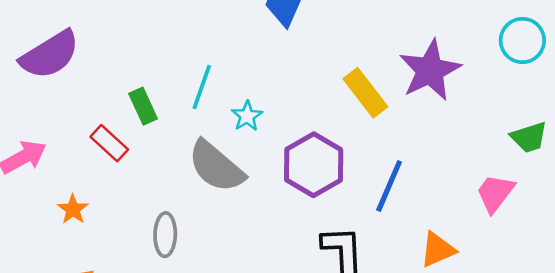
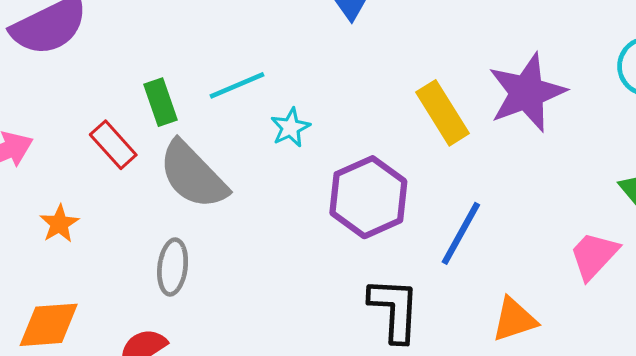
cyan line: (202, 87) -> (237, 85), turned 42
gray semicircle: (216, 166) -> (193, 175), moved

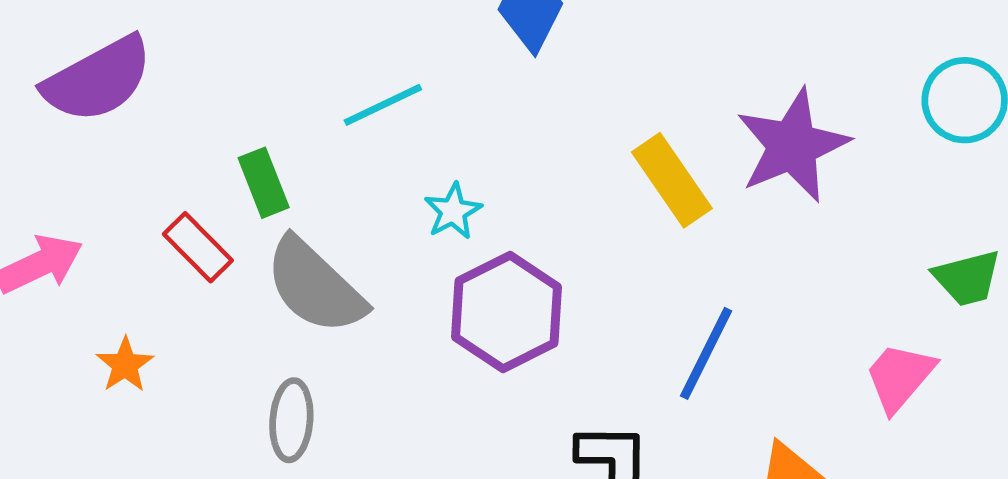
cyan line: (237, 85) -> (383, 105), moved
purple hexagon: (368, 197) -> (507, 312), moved

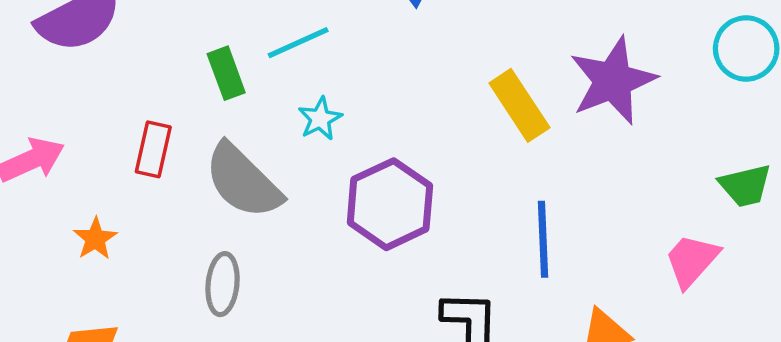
green rectangle: (264, 183) -> (226, 73), moved
cyan star: (453, 211) -> (320, 119), moved
red rectangle: (198, 247) -> (153, 149), turned 56
blue line: (706, 353) -> (543, 239), turned -30

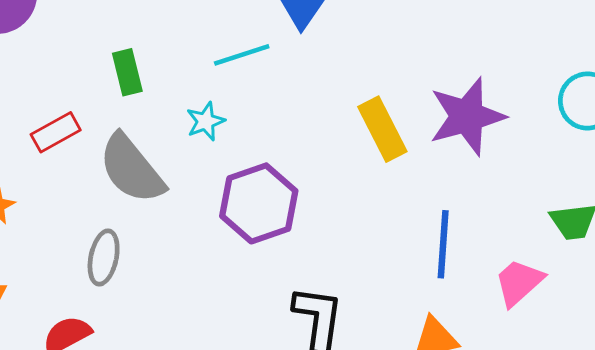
cyan line: (298, 43) -> (242, 55), moved
red rectangle: (153, 149) -> (56, 132), turned 42
blue line: (543, 239) -> (443, 244), moved

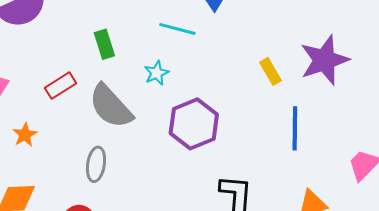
cyan line: (242, 55) -> (177, 29), turned 36
yellow rectangle: (382, 129) -> (271, 71), size x0.7
blue line: (443, 244) -> (295, 128), moved

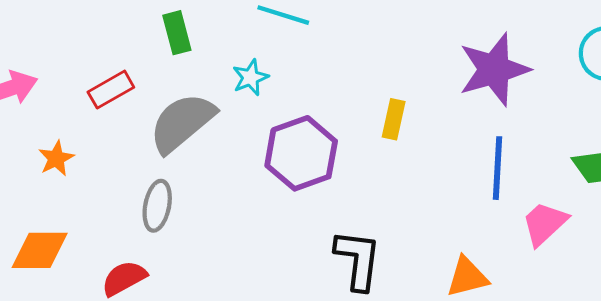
yellow rectangle: (271, 71) -> (394, 119), moved, turned 40
gray semicircle: (111, 106) -> (182, 123), turned 90
blue line: (295, 128) -> (497, 168), moved

